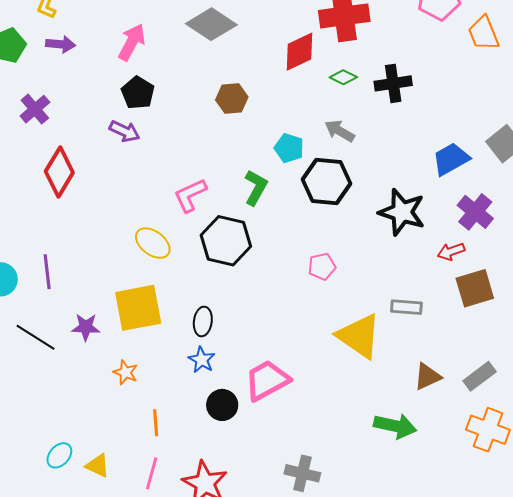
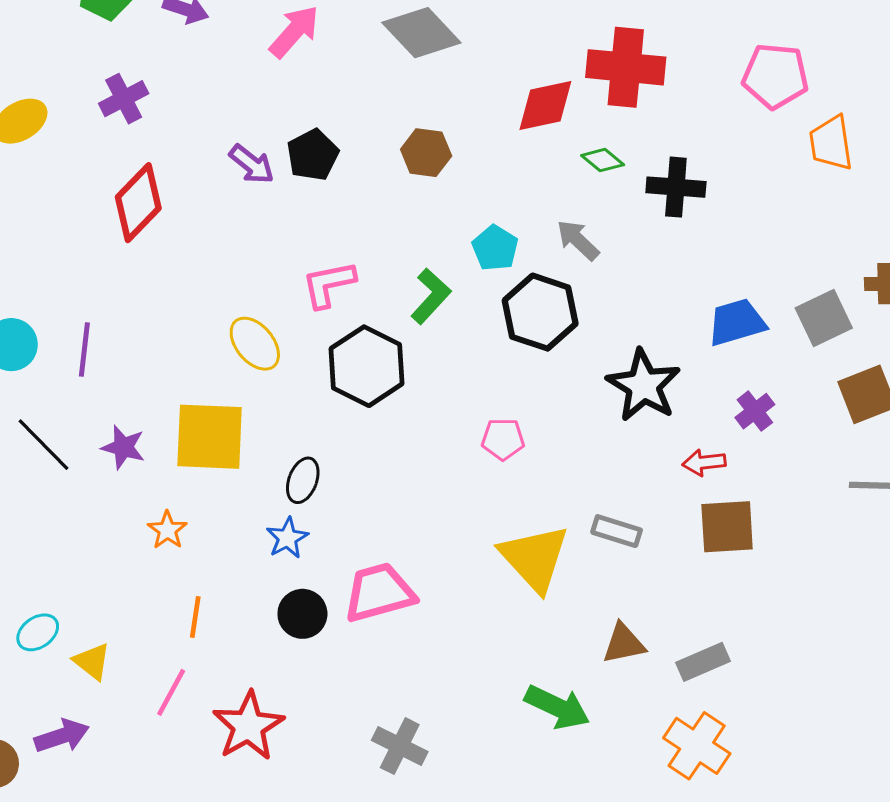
black pentagon: (138, 93) -> (313, 155), moved
purple cross: (475, 212) -> (755, 411), size x0.7

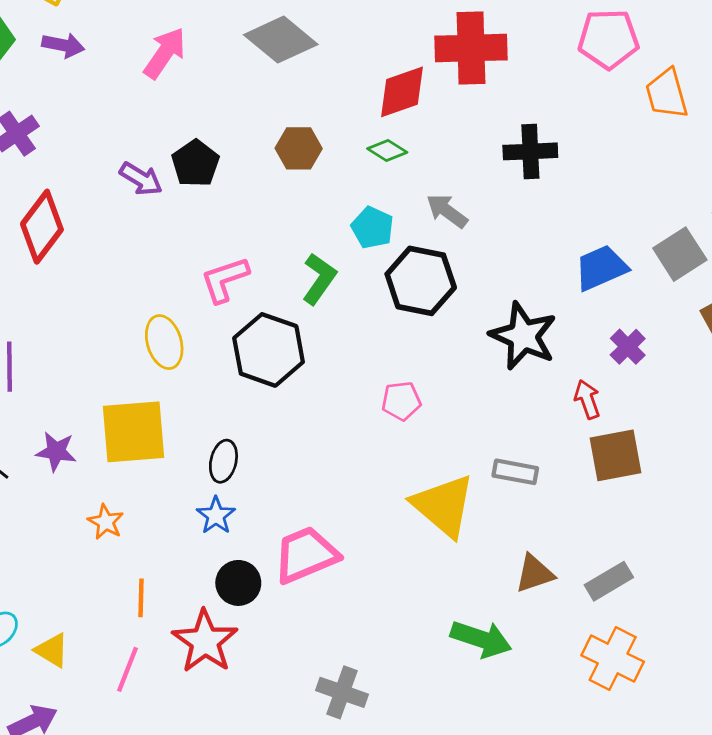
green diamond: (603, 160) -> (387, 150), moved
yellow ellipse: (255, 344) -> (164, 342), turned 30
red arrow: (704, 462) -> (587, 399), turned 84
red star: (248, 726) -> (205, 641), moved

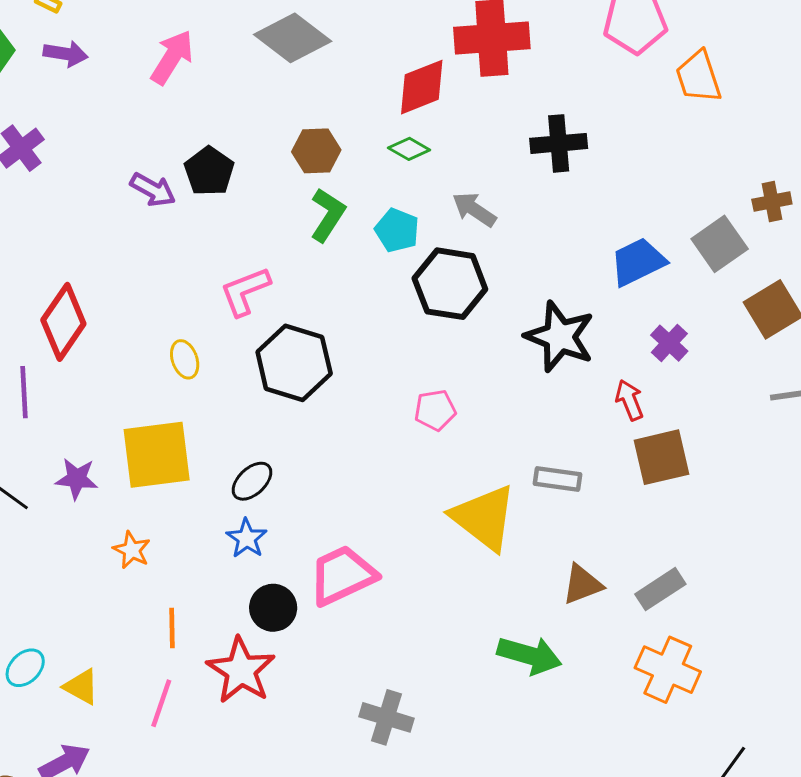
red diamond: (42, 227) -> (63, 322), moved
green L-shape: (319, 279) -> (328, 215), moved
yellow ellipse: (164, 342) -> (185, 359), size x0.7
black ellipse: (223, 461) -> (252, 481), turned 36

